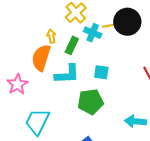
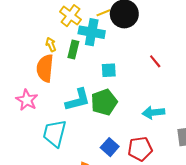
yellow line: (109, 26) -> (103, 13), moved
cyan cross: (93, 33) -> (92, 32), size x1.4
cyan L-shape: (67, 74) -> (78, 100), moved

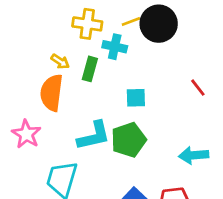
yellow cross: (70, 16) -> (87, 24), turned -30
cyan cross: (92, 32) -> (115, 47), size x0.7
yellow arrow: (51, 44) -> (60, 61), turned 144

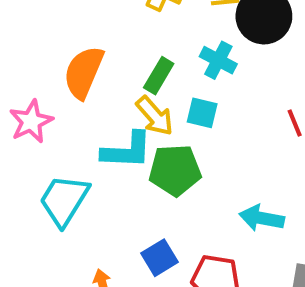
cyan cross: (115, 47) -> (218, 60), moved
yellow arrow: (60, 61) -> (155, 116), moved, size x1.5
green rectangle: (90, 69) -> (159, 76), moved

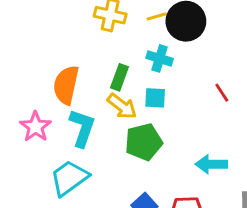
cyan L-shape: (127, 150) -> (82, 128), moved, turned -63
cyan trapezoid: (64, 200) -> (69, 178), turned 33

